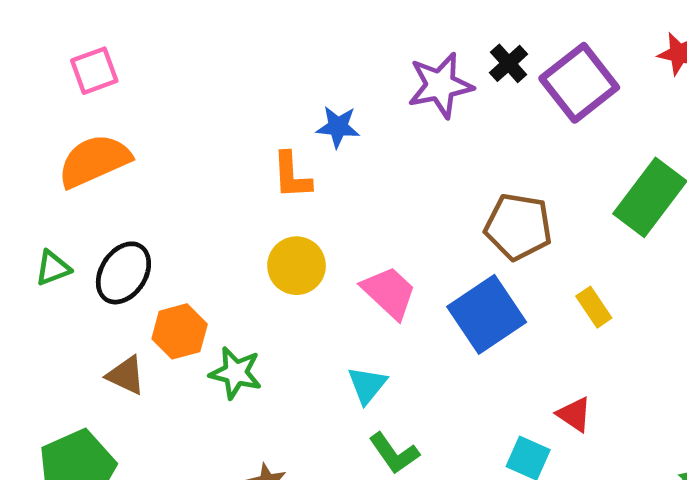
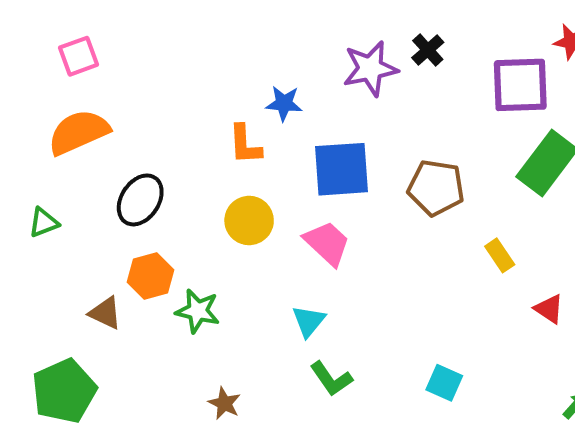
purple square: (579, 83) -> (520, 85), moved, turned 36
black ellipse: (123, 273) -> (140, 200), moved
blue square: (487, 314) -> (342, 169), moved, turned 30
red triangle: (574, 414) -> (549, 309), moved

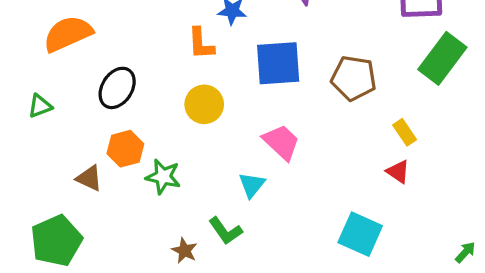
pink trapezoid: (327, 243) -> (281, 142), moved
red triangle: (549, 309) -> (398, 172), moved
green L-shape: (331, 379) -> (226, 231), moved
cyan square: (444, 383) -> (360, 234), size x1.5

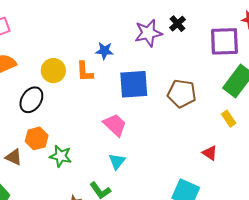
yellow circle: (204, 104) -> (53, 71), moved
yellow rectangle: (405, 132) -> (229, 119), moved
pink trapezoid: (281, 142) -> (115, 125), moved

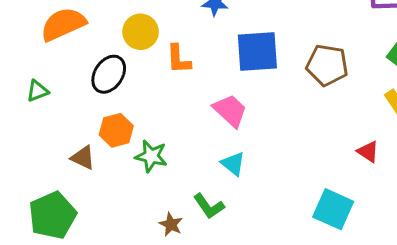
orange L-shape: (85, 72) -> (178, 59), moved
cyan triangle: (117, 161) -> (233, 164), turned -30

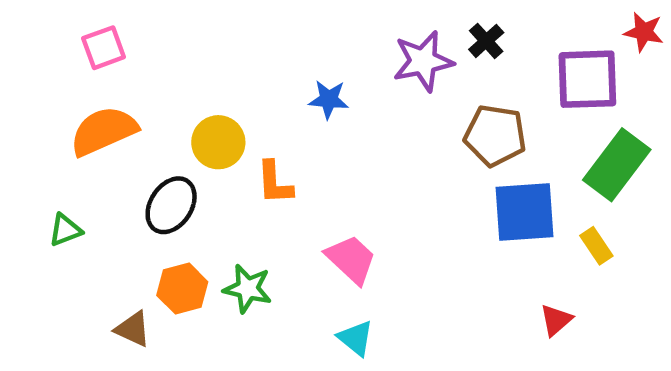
blue square: (257, 51) -> (524, 212), moved
brown pentagon: (327, 65) -> (495, 135), moved
red triangle: (368, 152) -> (556, 320), turned 45
green star: (151, 156) -> (248, 289), moved

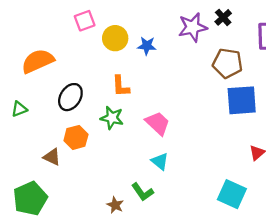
pink square: (104, 48) -> (85, 21), moved
yellow circle: (218, 142) -> (115, 38), moved
green star: (248, 289) -> (112, 118), moved

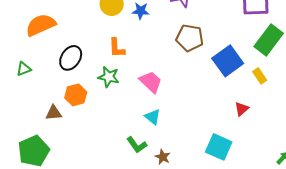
brown pentagon: (228, 63) -> (190, 38), moved
blue square: (242, 100) -> (228, 61), turned -32
brown triangle: (52, 157) -> (54, 113), turned -30
brown star: (115, 205) -> (163, 157), moved

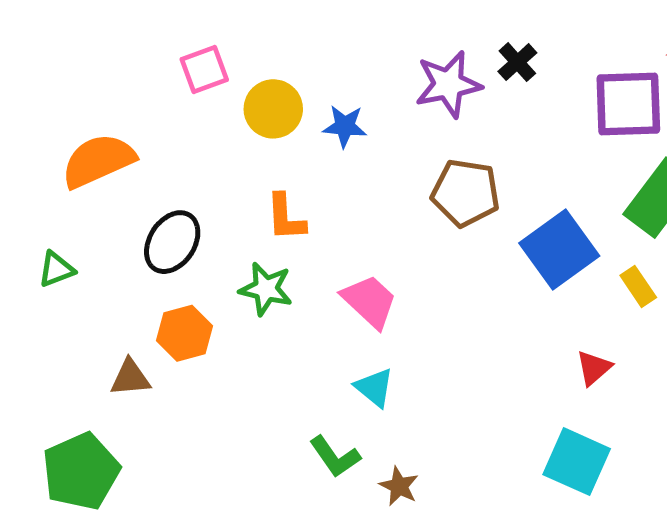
cyan square: (219, 147) -> (577, 462), moved

